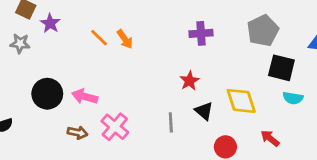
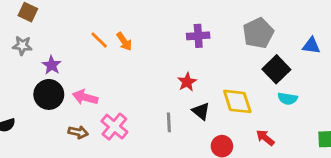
purple star: (50, 23) -> (52, 65), moved
black square: (281, 68) -> (276, 69), turned 32

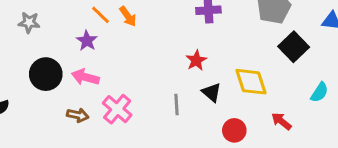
gray star: (22, 46) -> (29, 22), moved
purple star: (52, 65) -> (87, 41), moved
cyan semicircle: (288, 99) -> (319, 92), moved, turned -66

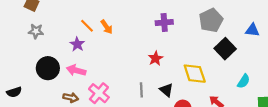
black triangle: (212, 92) -> (166, 90), moved

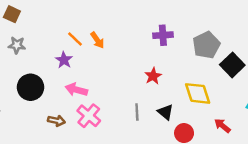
gray pentagon: (211, 20) -> (206, 45), moved
pink arrow: (76, 70) -> (76, 90), moved

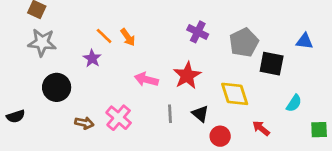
purple cross: (163, 35) -> (198, 32), turned 30
gray star: (17, 45) -> (42, 43), size x1.5
black square: (232, 65) -> (272, 64), turned -35
red star: (153, 76) -> (187, 75), size x1.5
pink arrow: (76, 90) -> (146, 79), moved

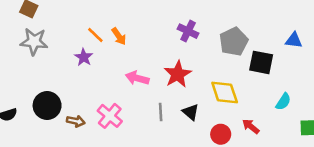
black circle: (57, 87) -> (47, 106), moved
red circle: (220, 136) -> (221, 134), moved

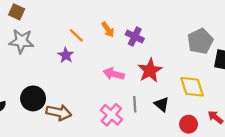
purple cross: (188, 31) -> (135, 36), moved
orange arrow: (119, 36) -> (108, 29), moved
pink cross: (110, 116) -> (111, 115), moved
brown arrow: (76, 121) -> (59, 112), size x1.5

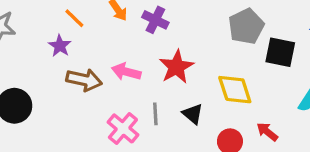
brown arrow: (59, 112) -> (84, 80), moved

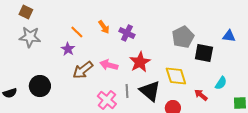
brown arrow: (84, 80) -> (83, 70), turned 130
black triangle: (193, 114) -> (150, 91), size x1.6
red arrow: (267, 132) -> (201, 95), moved

